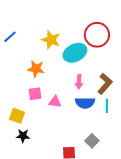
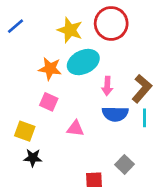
red circle: (97, 35) -> (111, 23), moved
cyan ellipse: (75, 53) -> (83, 62), moved
pink square: (35, 94) -> (49, 102), turned 32
pink triangle: (55, 102) -> (75, 128), moved

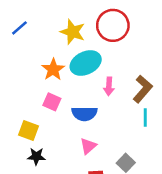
orange star: (50, 69) -> (53, 69), turned 30
blue semicircle: (115, 114) -> (84, 114), moved
pink triangle: (75, 128) -> (88, 146), moved, turned -48

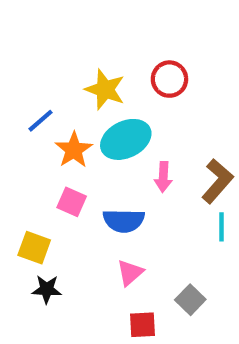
red circle: (113, 25) -> (169, 79), size x0.7
blue line: (19, 28) -> (40, 121), moved

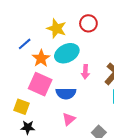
pink square: (72, 202) -> (40, 84), size x1.6

